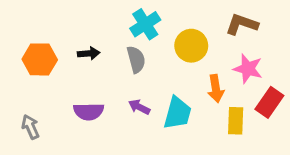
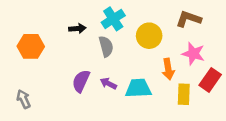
black arrow: (89, 53) -> (77, 28), moved
purple semicircle: (89, 112) -> (81, 81), moved, turned 115
cyan trapezoid: (177, 113) -> (138, 88), turned -108

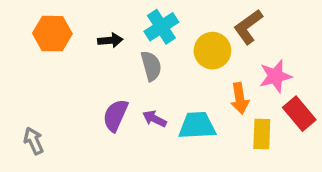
brown L-shape: (189, 19) -> (248, 27), moved, turned -55
orange hexagon: (31, 46) -> (52, 34), moved
pink star: (193, 54) -> (275, 76), turned -30
red rectangle: (210, 80) -> (299, 114), turned -75

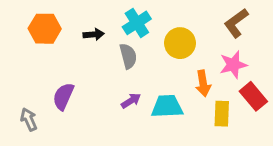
brown L-shape: (248, 27) -> (236, 23), moved
purple semicircle: (115, 115) -> (63, 96), moved
purple arrow: (155, 119) -> (131, 101), turned 120

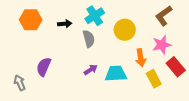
yellow rectangle: (222, 114) -> (154, 79), turned -30

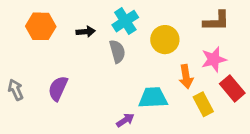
brown L-shape: (164, 16) -> (216, 21), turned -145
purple arrow: (91, 70) -> (125, 120), moved
gray arrow: (20, 83) -> (16, 90), moved

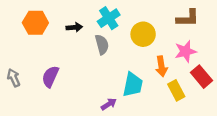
cyan trapezoid: (153, 98) -> (133, 85), turned 105

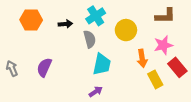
cyan trapezoid: (133, 85) -> (102, 64), moved

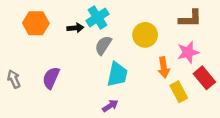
cyan cross: (96, 16) -> (97, 17), moved
gray semicircle: (90, 39) -> (103, 45), turned -132

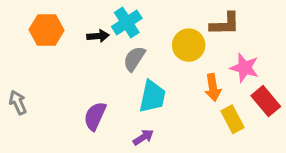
brown L-shape: (190, 19) -> (225, 24), moved
pink star: (188, 52) -> (245, 68), turned 30
purple semicircle: (51, 78) -> (95, 116), moved

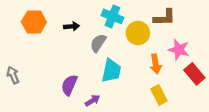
cyan cross: (127, 22) -> (112, 16), moved, turned -35
yellow rectangle: (232, 119) -> (159, 95), moved
purple arrow: (143, 137) -> (93, 100), moved

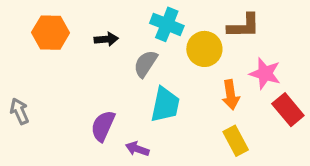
purple arrow: (93, 100) -> (137, 149), turned -128

